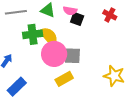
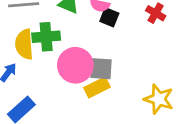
yellow semicircle: (49, 36) -> (24, 44), moved, turned -145
yellow rectangle: (64, 79) -> (97, 87), moved

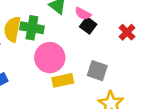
gray square: (101, 69) -> (97, 71), moved

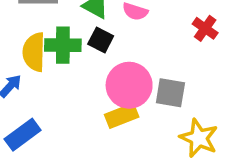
black square: (88, 25) -> (101, 40), moved
pink circle: (50, 58) -> (129, 85), moved

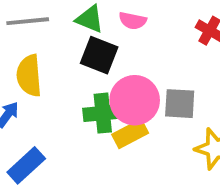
black square: (101, 40) -> (99, 55), size x1.4
green cross: (63, 45) -> (103, 113), moved

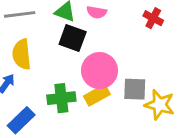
gray square: (180, 104) -> (135, 89), moved
green cross: (103, 113) -> (61, 98), moved

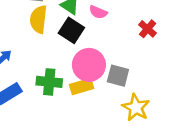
yellow semicircle: (22, 54) -> (39, 19), moved
gray square: (135, 89) -> (118, 76), moved

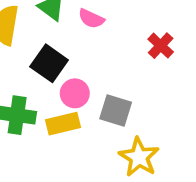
black square: (71, 30) -> (49, 63), moved
pink circle: (89, 65) -> (75, 93), size x0.6

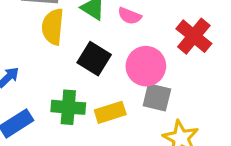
red cross: (161, 46) -> (194, 36), size x1.5
pink circle: (75, 93) -> (146, 66), moved, size x1.5

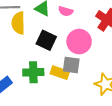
gray square: (157, 97) -> (71, 65), moved
yellow rectangle: (110, 112) -> (60, 73), turned 42

